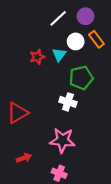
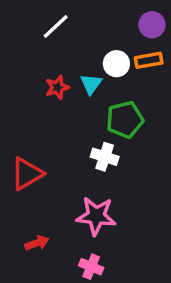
purple circle: (85, 16) -> (152, 25), moved
white line: (58, 18) -> (56, 26), moved
orange rectangle: (96, 39) -> (149, 60), turned -63

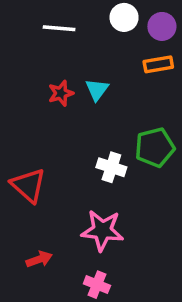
white line: (56, 26) -> (59, 28), turned 48
white circle: (116, 64) -> (124, 17), moved
green pentagon: (125, 120) -> (155, 147), moved
red triangle: (27, 174) -> (28, 185), turned -48

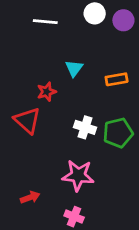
orange rectangle: (158, 64) -> (117, 79), moved
red star: (61, 93) -> (47, 92), moved
green pentagon: (155, 147) -> (118, 133), moved
red triangle: (28, 185) -> (27, 120), moved

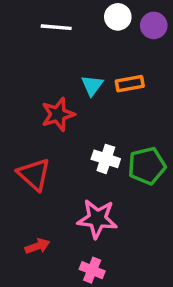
orange rectangle: (117, 79) -> (130, 84), moved
red star: (47, 92) -> (58, 114), size x1.4
red triangle: (27, 120) -> (34, 174), moved

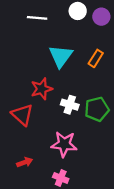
orange rectangle: (130, 84) -> (96, 58), moved, turned -48
cyan triangle: (92, 85) -> (61, 56), size x1.6
red star: (58, 114) -> (42, 89), moved

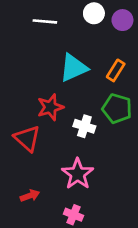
cyan triangle: (61, 56) -> (73, 68), turned 30
green pentagon: (97, 109) -> (117, 109), moved, turned 30
pink star: (64, 144) -> (78, 174), turned 30

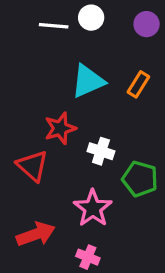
white circle: (94, 13) -> (91, 18), moved
green pentagon: (117, 109) -> (140, 179), moved
red arrow: (30, 196) -> (36, 234), size x1.6

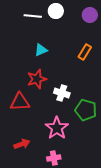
cyan triangle: (88, 81) -> (41, 50), moved, size x0.6
red triangle: (32, 166) -> (20, 102), turned -45
red arrow: (36, 234) -> (22, 144), size x0.7
pink cross: (88, 257) -> (54, 158), turned -32

